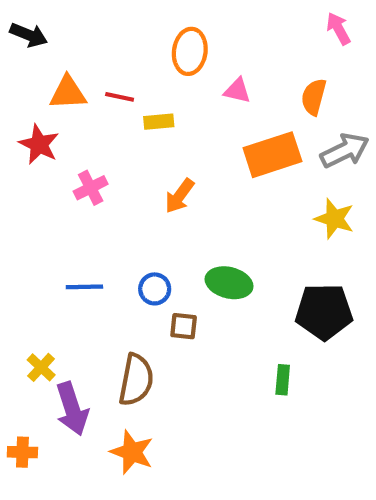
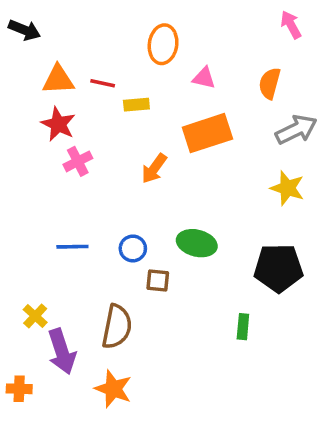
red star: (39, 144) -> (58, 124), moved
orange rectangle: (272, 155) -> (207, 133), moved

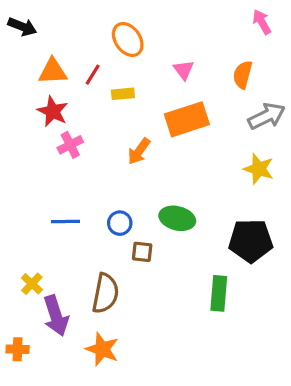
orange ellipse: (163, 44) -> (128, 39), moved, turned -44
pink triangle: (204, 78) -> (184, 70), turned 40
red line: (103, 83) -> (93, 75), turned -70
green rectangle: (243, 327) -> (219, 293), size x1.5

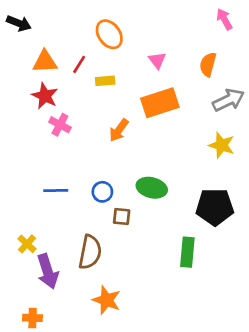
pink cross: (70, 145) -> (60, 125), turned -35
orange cross: (18, 349) -> (33, 318), moved
orange star: (102, 349) -> (106, 300), moved

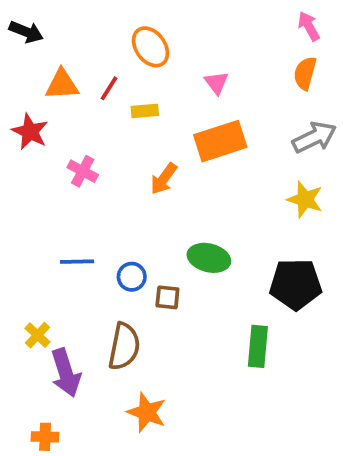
orange semicircle: (208, 64) -> (305, 73), moved
red star: (45, 96) -> (30, 132), moved
blue circle: (102, 192) -> (132, 277), moved

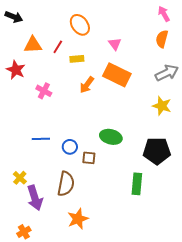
orange rectangle: (220, 141) -> (117, 75), turned 44
orange arrow: (164, 179) -> (87, 85), moved
orange star: (147, 412) -> (78, 219), turned 30
orange cross: (45, 437) -> (24, 232), turned -32

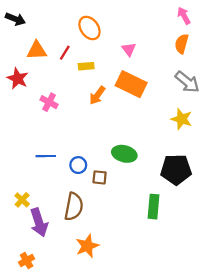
gray arrow: (167, 73) -> (187, 82), turned 65

